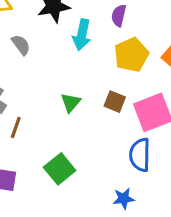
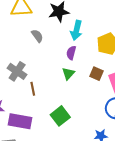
purple semicircle: (119, 16) -> (71, 53), moved
brown line: (16, 127) -> (33, 89), turned -32

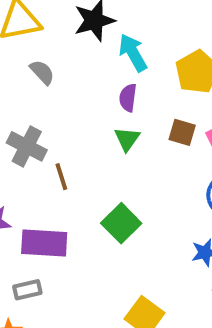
cyan arrow: (76, 30) -> (133, 53), turned 144
gray semicircle: (37, 36) -> (42, 72), moved

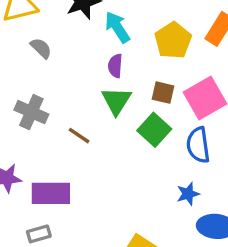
green triangle: (127, 139) -> (116, 101), size x1.4
brown line: (61, 177) -> (79, 136), moved, turned -35
green square: (121, 223) -> (154, 130), moved

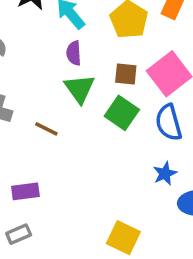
purple rectangle: (51, 193) -> (25, 191), size x0.7

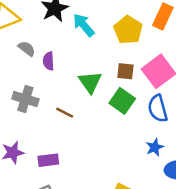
purple semicircle: (74, 53) -> (48, 61), moved

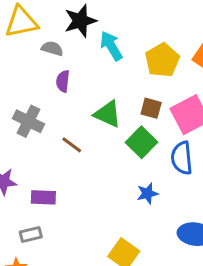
gray semicircle: (27, 49) -> (52, 49), moved, turned -30
green triangle: (90, 82) -> (108, 114), turned -40
blue star: (155, 147) -> (147, 193), moved

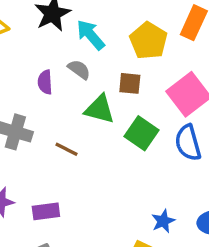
gray semicircle: (52, 49) -> (79, 70), moved, turned 30
brown square: (151, 108) -> (130, 83), moved
blue star: (147, 193) -> (163, 221), moved

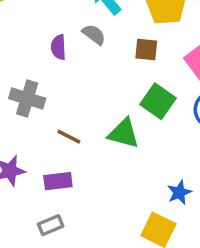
green triangle: (100, 109) -> (124, 133), moved
brown line: (67, 149) -> (69, 137), moved

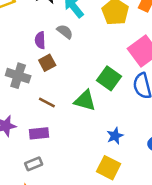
brown square: (146, 49) -> (47, 63), moved, turned -35
blue star: (179, 192) -> (115, 136), moved

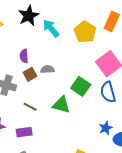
gray semicircle: (65, 32) -> (47, 69), moved, turned -40
blue star: (115, 136) -> (106, 128), moved

